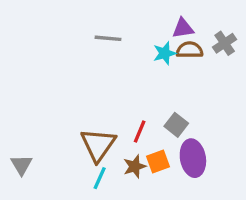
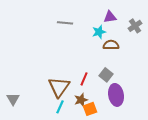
brown semicircle: (190, 50) -> (111, 45), moved
orange square: (158, 161) -> (90, 109), moved

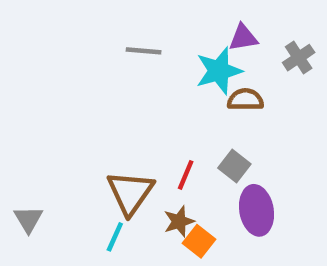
cyan star: (99, 32) -> (219, 71), size x1.5
cyan line: (60, 107) -> (115, 237), moved
orange square: (90, 109) -> (199, 241), turned -32

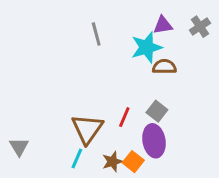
gray line: (144, 51) -> (96, 34), turned 70
gray cross: (299, 58) -> (200, 27), moved
purple ellipse: (257, 210) -> (154, 141), moved
brown star: (179, 221) -> (112, 162), moved

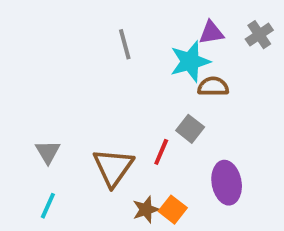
gray square: (157, 111) -> (190, 129), moved
purple ellipse: (154, 141) -> (227, 183), moved
gray triangle: (19, 147) -> (48, 152), moved
cyan line: (77, 159) -> (48, 206), moved

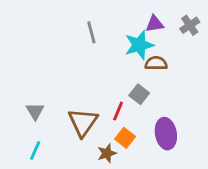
orange square: (173, 210) -> (125, 138), moved

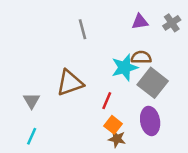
cyan star: (139, 45) -> (125, 67), moved
gray square: (139, 94) -> (153, 83), moved, size x1.6
brown triangle: (83, 122) -> (70, 83), moved, turned 36
brown star: (107, 153) -> (117, 139), moved, turned 30

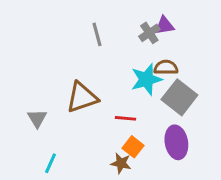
gray cross: (172, 23) -> (149, 33), moved
red line: (107, 101) -> (125, 118), turned 72
cyan line: (32, 136) -> (51, 163), moved
brown star: (117, 139) -> (121, 163), moved

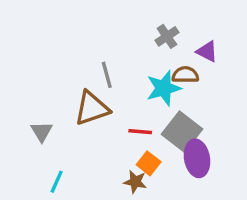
purple triangle: (164, 25) -> (207, 51), moved, turned 36
gray line: (97, 34) -> (107, 75), moved
gray square: (179, 97) -> (182, 132), moved

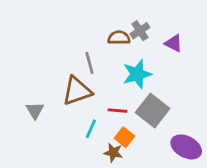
brown semicircle: (185, 75) -> (119, 38), moved
purple ellipse: (197, 158) -> (186, 147), moved, turned -52
cyan line: (57, 182) -> (91, 129), moved

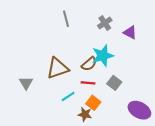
brown semicircle: (119, 38) -> (89, 64), moved, turned 140
gray line: (89, 63) -> (66, 19), moved
gray square: (153, 111) -> (114, 83), size x0.6
cyan line: (91, 129) -> (68, 97), turned 32

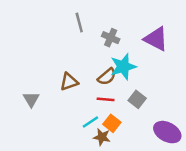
gray cross: (105, 23) -> (111, 38), moved, turned -32
purple triangle: (130, 32) -> (156, 39), size x1.5
brown triangle: (58, 68) -> (69, 82), size x0.7
cyan line: (68, 97) -> (90, 122), moved

